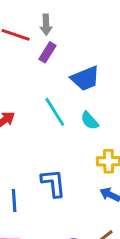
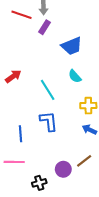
cyan line: (55, 112) -> (48, 90), moved

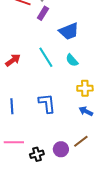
cyan line: (48, 90) -> (46, 57), moved
blue line: (20, 134) -> (12, 106), moved
black cross: (39, 183) -> (37, 154), moved

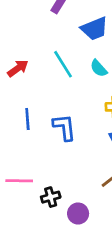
blue line: (12, 106) -> (27, 119), moved
purple circle: (61, 149) -> (78, 214), moved

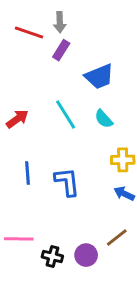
black cross: (51, 197) -> (52, 257), turned 30
purple circle: (78, 214) -> (86, 255), moved

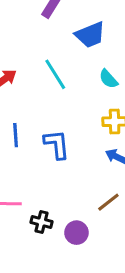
cyan semicircle: (104, 119) -> (108, 79), moved
purple circle: (86, 255) -> (76, 233), moved

